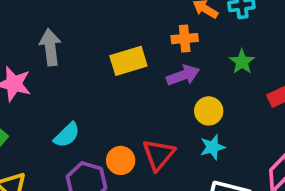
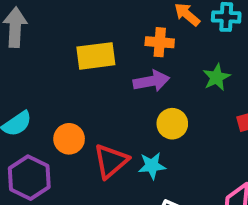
cyan star: (213, 147) -> (152, 166), moved
orange circle: (121, 160) -> (69, 139), moved

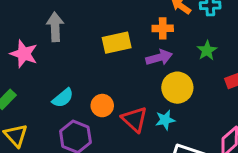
yellow circle: (172, 124) -> (177, 88), size x1.4
red triangle: (111, 161) -> (135, 119), turned -32

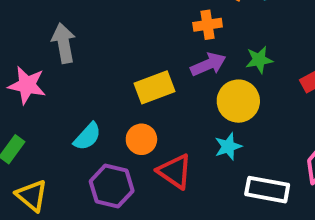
yellow rectangle: (117, 43) -> (155, 87), moved
green star: (207, 50) -> (259, 60), moved, turned 30
red triangle: (135, 119) -> (175, 171), moved

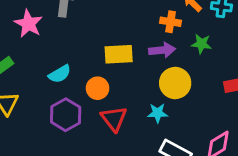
green star: (259, 60) -> (201, 44), moved

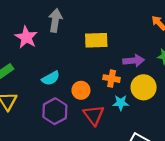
orange cross: (171, 22) -> (112, 79), moved
yellow rectangle: (119, 54) -> (96, 40), moved
cyan star: (158, 113) -> (121, 103), moved

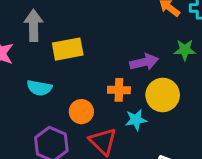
yellow rectangle: (96, 40) -> (68, 49), moved
cyan semicircle: (51, 78) -> (39, 88), moved, turned 48

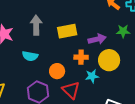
gray arrow: (34, 25) -> (36, 25), moved
yellow rectangle: (68, 49) -> (67, 31), moved

